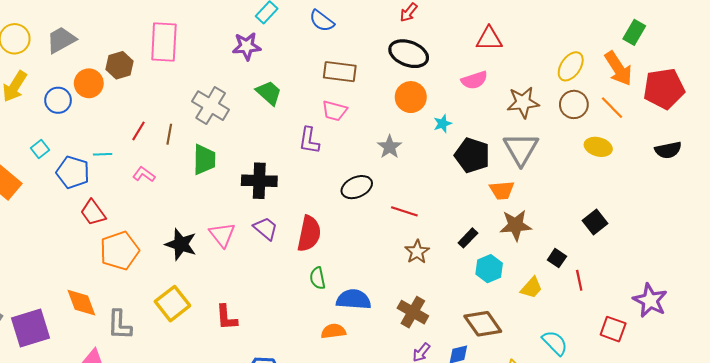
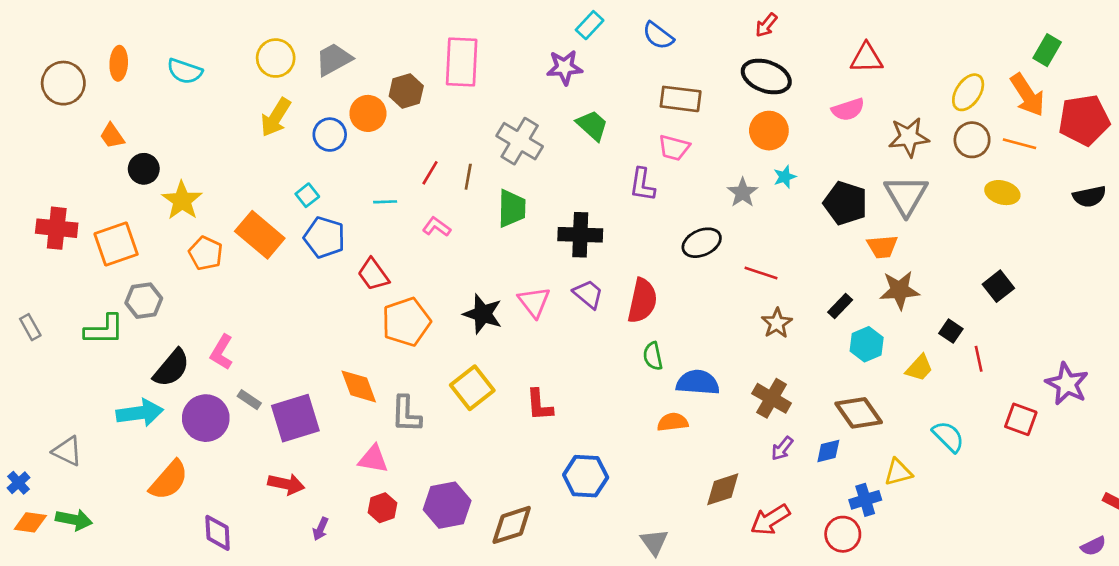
orange line: (612, 108) -> (1020, 144), turned -30
cyan star: (443, 124) -> (785, 177), moved
blue pentagon: (73, 172) -> (324, 237), moved

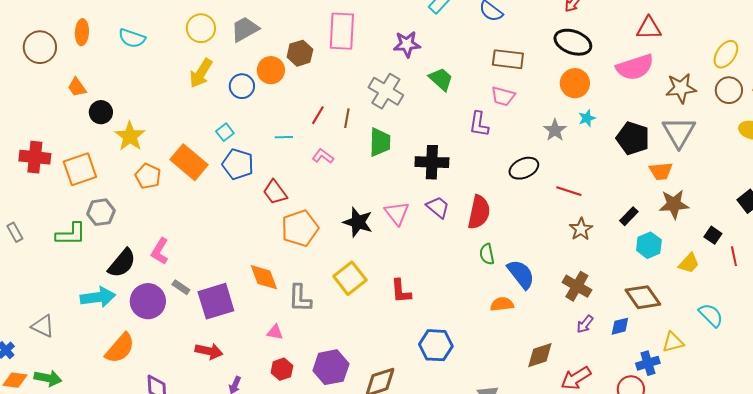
purple star: (564, 67) -> (407, 44), moved
pink semicircle: (848, 109) -> (635, 67), size x1.5
blue semicircle: (698, 382) -> (521, 274), turned 48
pink triangle: (373, 459) -> (275, 332), size x0.7

